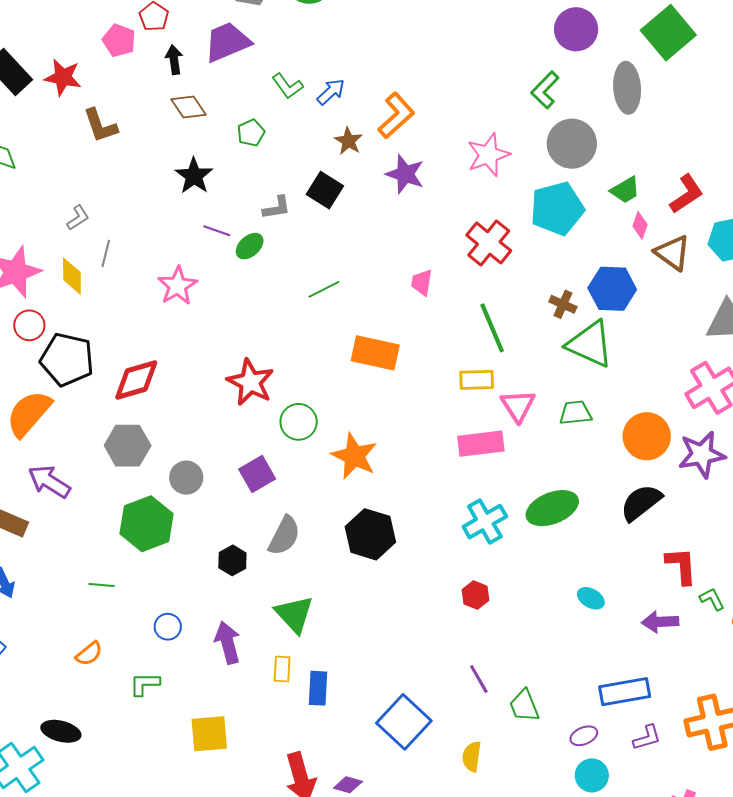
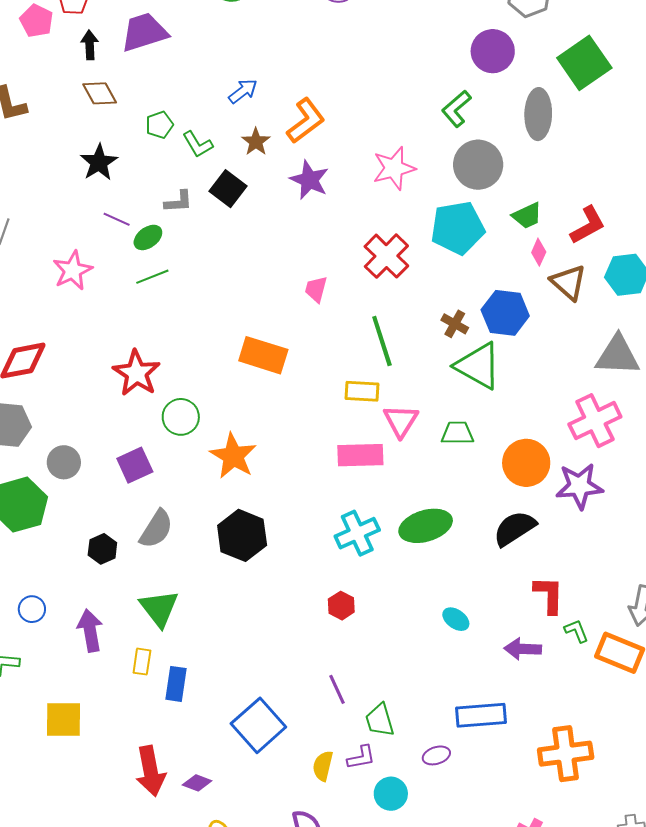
green L-shape: (288, 86) -> (198, 144), moved
green line: (324, 289) -> (152, 277), moved
purple L-shape: (647, 738) -> (361, 757), moved
cyan circle: (592, 775) -> (391, 794), moved

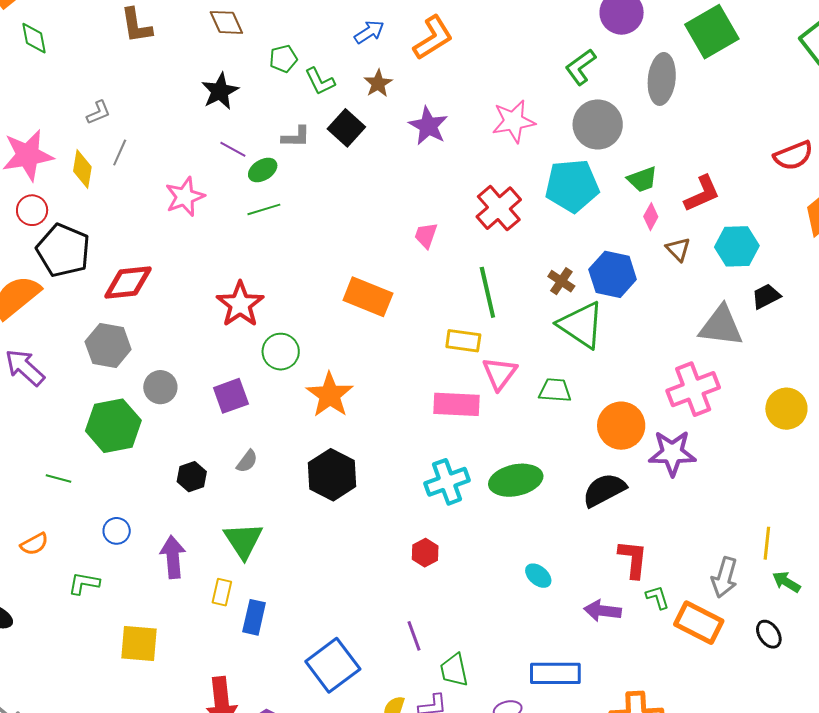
orange L-shape: (306, 121) -> (433, 38), moved
brown triangle: (568, 282) -> (678, 249), size x0.7
gray semicircle: (156, 529) -> (247, 461), size x0.6

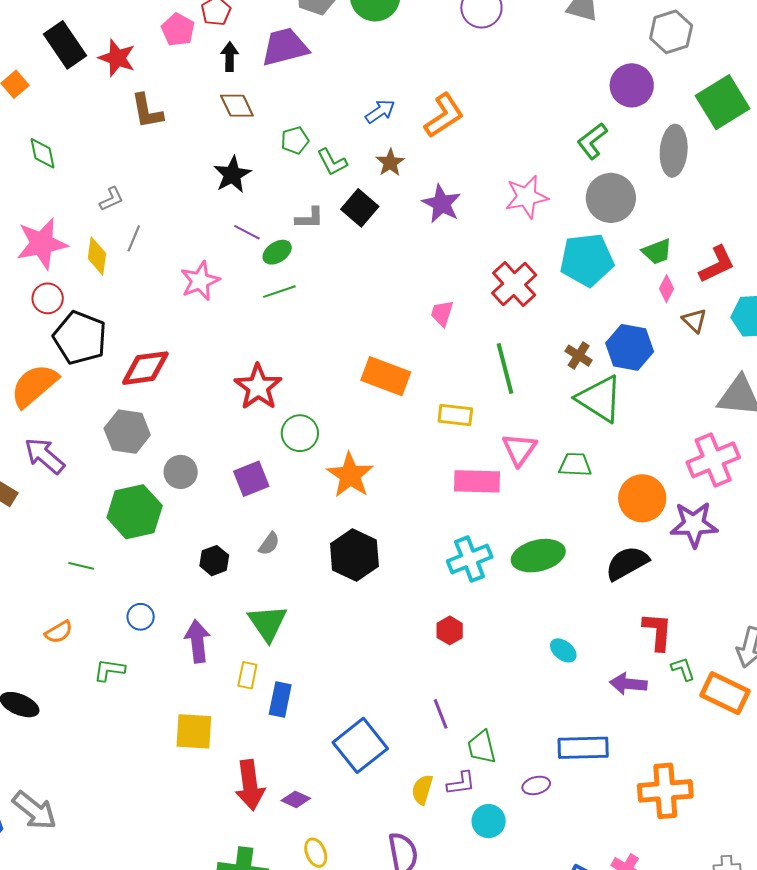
green diamond: (34, 38) -> (43, 153), moved
yellow rectangle: (463, 341) -> (455, 415), moved
yellow square: (139, 643) -> (194, 731), moved

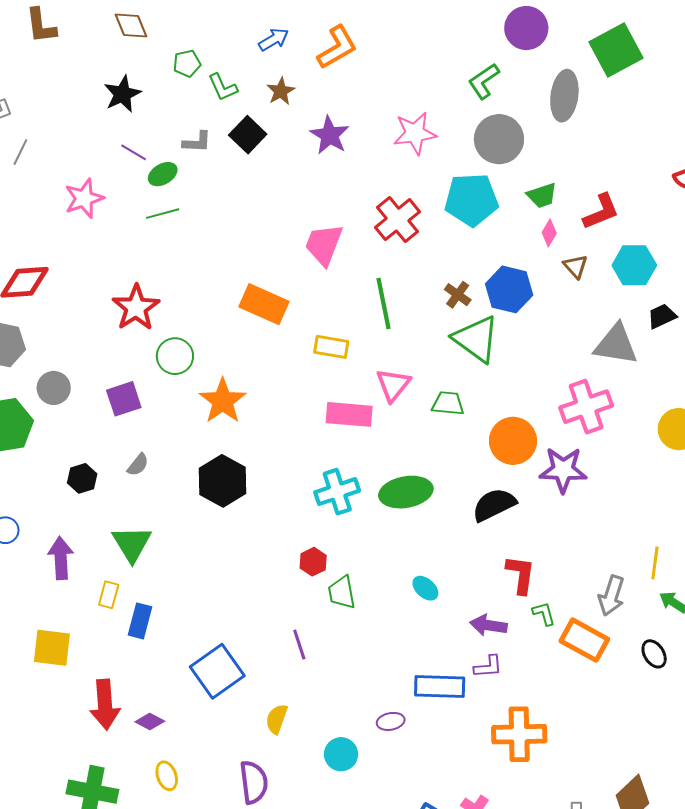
pink trapezoid: (442, 313) -> (324, 245), size x1.6
green trapezoid: (482, 747) -> (342, 592), moved
purple L-shape: (461, 783) -> (488, 667), moved

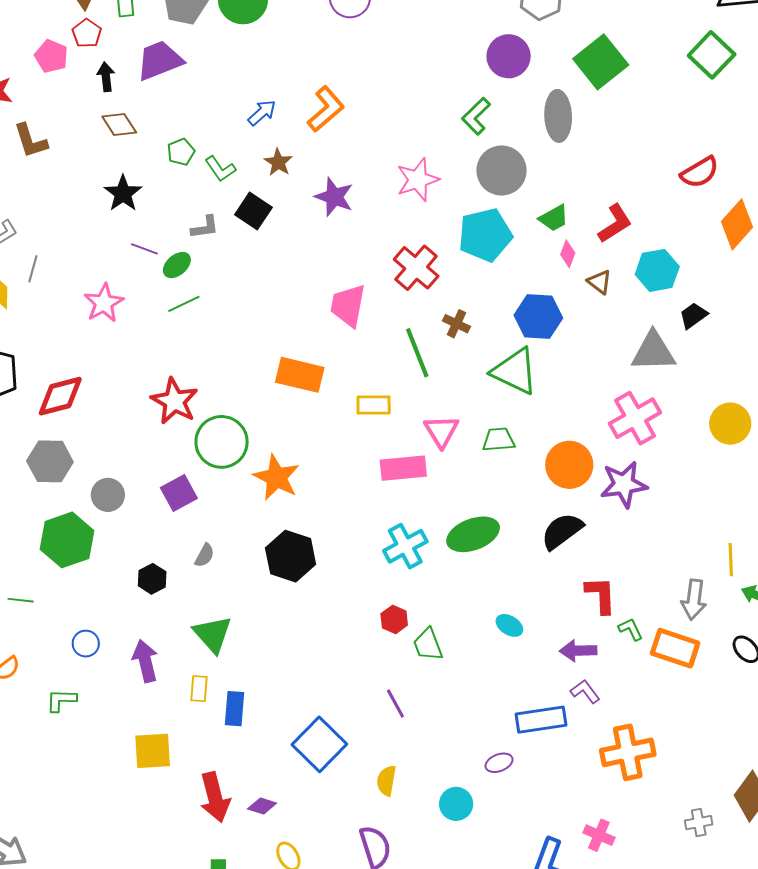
brown cross: (458, 295) -> (457, 324), moved
green circle: (175, 356) -> (222, 442), size x1.4
purple L-shape: (488, 667) -> (585, 691), turned -112

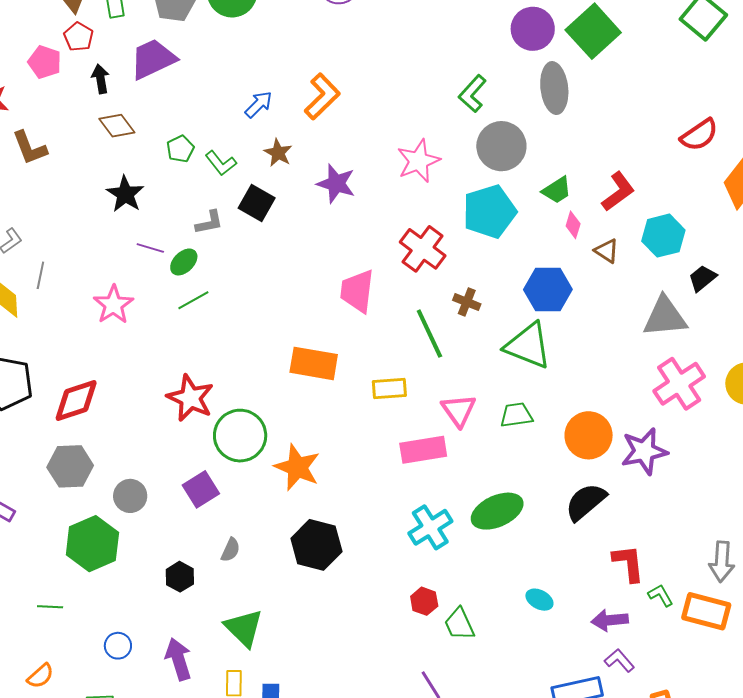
purple circle: (509, 56) -> (533, 29), moved
pink cross: (635, 418) -> (679, 384), moved

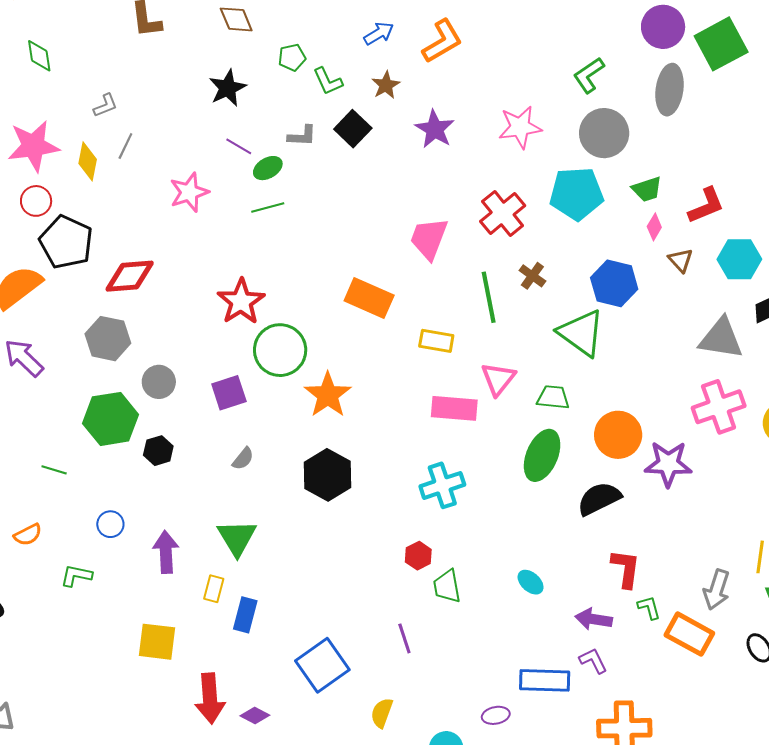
green ellipse: (497, 511) -> (542, 455), moved, turned -57
black hexagon: (180, 577) -> (158, 451), moved

